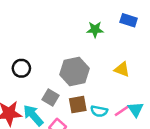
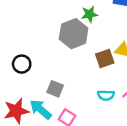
gray hexagon: (74, 72) -> (74, 34), moved
brown square: (78, 105) -> (105, 59), moved

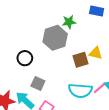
black circle: (22, 64) -> (25, 58), moved
cyan semicircle: (106, 95) -> (80, 91), size x1.6

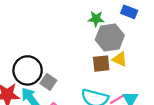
gray hexagon: (55, 38) -> (110, 37), moved
black circle: (25, 58) -> (28, 70), moved, size x1.6

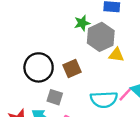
brown square: (101, 64) -> (72, 68), moved
black circle: (28, 70) -> (39, 67), moved

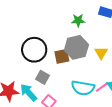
gray hexagon: (101, 37) -> (76, 47), moved
yellow triangle: (116, 55) -> (101, 53), turned 40

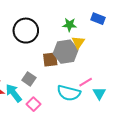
black circle: (34, 50) -> (26, 31), moved
yellow triangle: (101, 53) -> (78, 42), moved
pink line: (102, 87) -> (86, 82), moved

